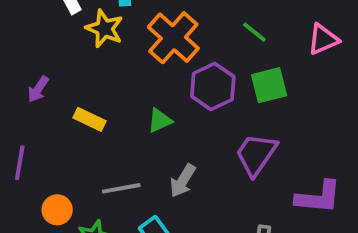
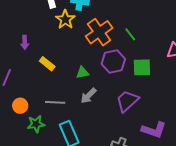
green line: (254, 32) -> (130, 34), moved
purple arrow: (38, 89) -> (25, 42), turned -48
gray arrow: (183, 181) -> (88, 96), moved

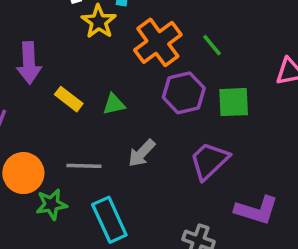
purple arrow: (25, 42) -> (29, 63), size x1.6
green triangle: (82, 73) -> (114, 104), moved
orange circle: (20, 106) -> (23, 173), size x1.5

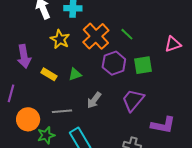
yellow star: (99, 22) -> (60, 39), moved

